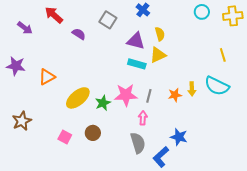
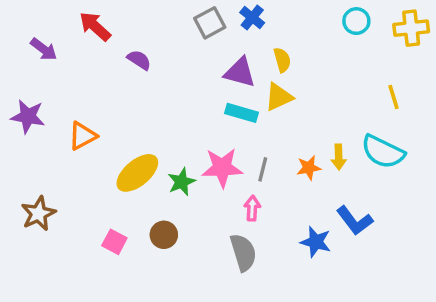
gray square: (108, 20) -> (210, 23), moved, turned 30
blue L-shape: (161, 157) -> (355, 221), moved, turned -85

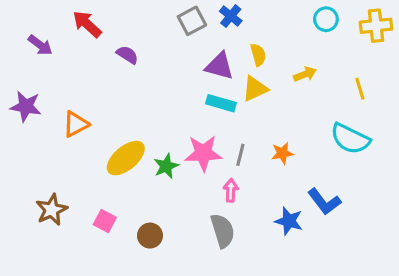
yellow arrow: (339, 157) -> (305, 74), moved, turned -110
brown star: (38, 214) -> (52, 210), moved
brown circle: (164, 235) -> (150, 236), moved

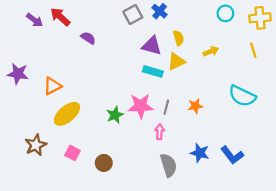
purple arrow: (40, 45) -> (35, 20), moved
yellow line: (360, 89) -> (253, 50), moved
yellow ellipse: (126, 158) -> (67, 114), moved
blue L-shape: (324, 202) -> (232, 155), moved
gray semicircle: (223, 231) -> (169, 165), moved

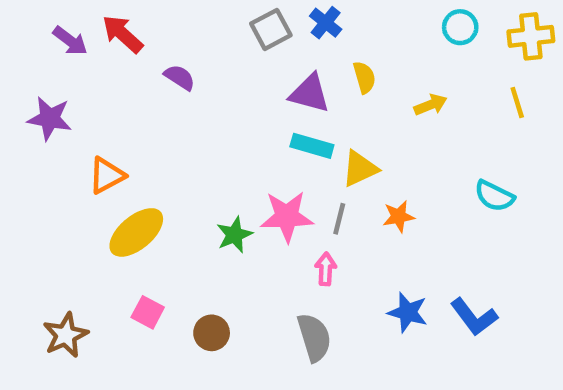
yellow triangle: (176, 61) -> (360, 169), moved
purple star: (18, 74) -> (50, 118), moved
cyan semicircle: (242, 96) -> (494, 196), size x0.7
brown star: (36, 145) -> (66, 335), moved
gray semicircle: (169, 165) -> (314, 337), moved

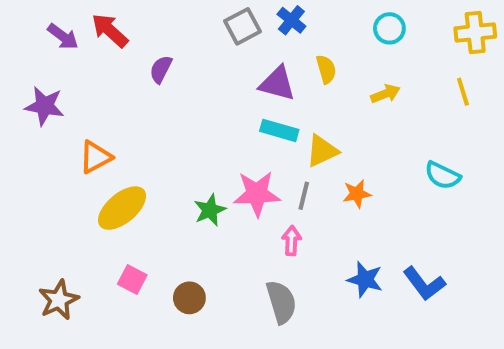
cyan circle: (460, 27) -> (389, 28), moved
purple semicircle: (180, 77) -> (161, 69), turned -96

